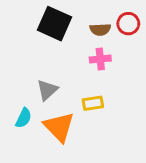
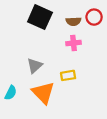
cyan semicircle: (24, 118) -> (11, 93), moved

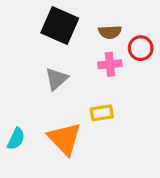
red circle: (94, 17) -> (141, 48), moved
gray triangle: (35, 66) -> (56, 79), moved

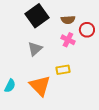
black square: (60, 25) -> (37, 16), turned 30
pink cross: (110, 64) -> (68, 40), turned 32

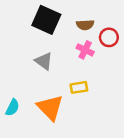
black square: (37, 16) -> (46, 20), turned -30
gray triangle: (35, 49) -> (44, 61), turned -42

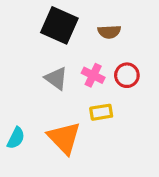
red circle: (109, 37) -> (127, 75), moved
pink cross: (85, 50) -> (93, 75), moved

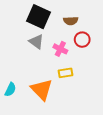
red circle: (127, 75) -> (82, 40), moved
gray triangle: (56, 78) -> (36, 42), moved

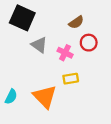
black square: (38, 17) -> (22, 18), moved
brown semicircle: (71, 21) -> (76, 22), turned -32

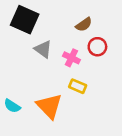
yellow rectangle: (71, 79) -> (78, 86), turned 32
cyan semicircle: (11, 97) -> (12, 106), turned 96

